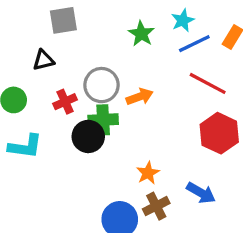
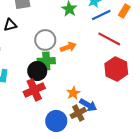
red cross: (65, 102) -> (34, 90), moved, size x1.5
blue arrow: (201, 193) -> (88, 105), moved

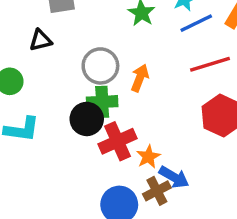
red line: (109, 39) -> (210, 64), turned -45
orange arrow: (68, 47) -> (140, 78), turned -49
red cross: (34, 90) -> (118, 141), moved

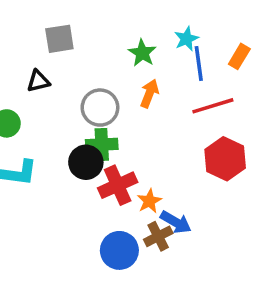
blue line: (196, 23) -> (199, 63), turned -72
orange arrow: (140, 78) -> (149, 93), moved

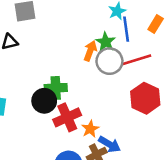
green star: (142, 53) -> (106, 42), moved
gray circle: (100, 108) -> (109, 61), moved

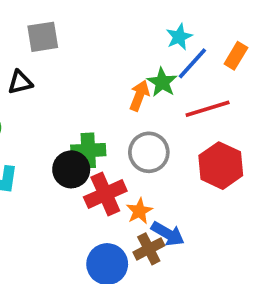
blue line: (126, 29) -> (192, 63), turned 50
gray circle: (109, 61) -> (149, 152), moved

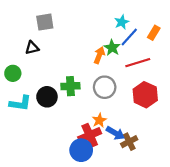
black circle: (71, 169) -> (47, 97), moved
red cross: (105, 194) -> (90, 135), moved
brown cross: (149, 249) -> (129, 142), moved

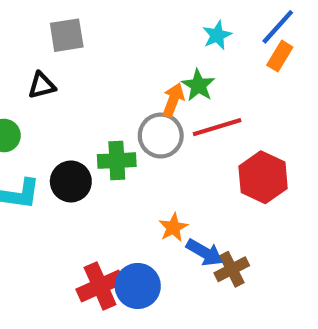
blue line: (129, 37) -> (278, 27), moved
red line: (138, 63) -> (217, 127), moved
gray circle: (105, 87) -> (161, 136), moved
red cross: (90, 135) -> (100, 286), moved

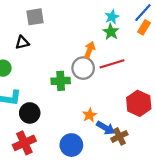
green star: (198, 85) -> (111, 32), moved
red hexagon: (263, 177) -> (139, 103), moved
black circle: (71, 181) -> (30, 113), moved
red cross: (100, 286) -> (24, 143), moved

